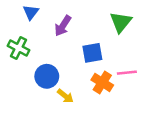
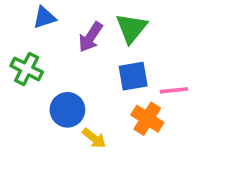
blue triangle: (31, 12) -> (44, 17), turned 35
green triangle: (121, 22) -> (131, 28), moved
pink line: (127, 73) -> (174, 90), moved

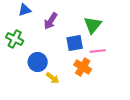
green triangle: (131, 28) -> (93, 25), moved

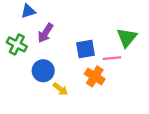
purple arrow: (51, 21) -> (45, 33), moved
green triangle: (93, 25) -> (127, 38), moved

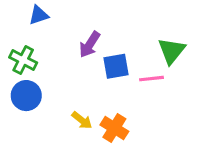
purple arrow: (45, 33) -> (90, 45), moved
blue circle: (43, 71) -> (26, 96), moved
orange cross: (95, 76) -> (114, 128), moved

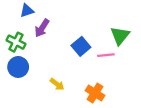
purple arrow: (90, 45) -> (42, 28), moved
blue square: (116, 66) -> (81, 46), turned -30
orange cross: (114, 128) -> (95, 93), moved

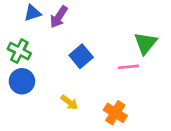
purple arrow: (42, 28) -> (59, 17), moved
blue square: (81, 46) -> (81, 56), moved

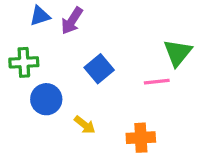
green cross: (19, 51) -> (24, 62), turned -30
blue circle: (22, 81) -> (46, 99), moved
orange cross: (115, 113) -> (141, 138), turned -35

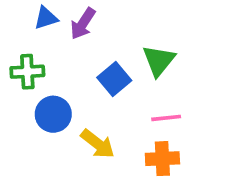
green triangle: (178, 53) -> (159, 61), moved
pink line: (157, 82) -> (166, 118), moved
yellow arrow: (85, 125) -> (98, 144), size x1.4

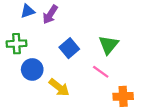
green triangle: (159, 61) -> (109, 45), moved
pink line: (166, 118) -> (101, 72), turned 42
orange cross: (162, 159) -> (123, 96), moved

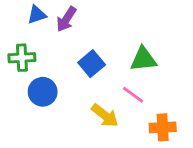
green triangle: (109, 45) -> (143, 59), turned 45
yellow arrow: (59, 87) -> (105, 115), moved

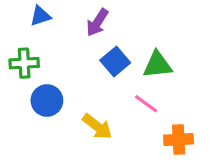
purple arrow: (66, 19) -> (97, 22), moved
blue square: (92, 64) -> (115, 61), moved
yellow arrow: (105, 115) -> (97, 127), moved

